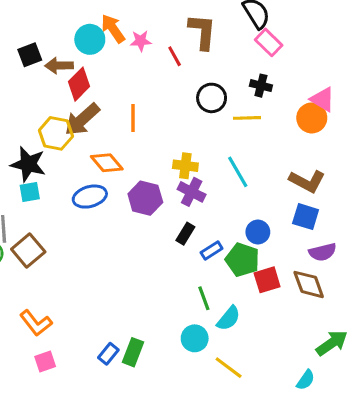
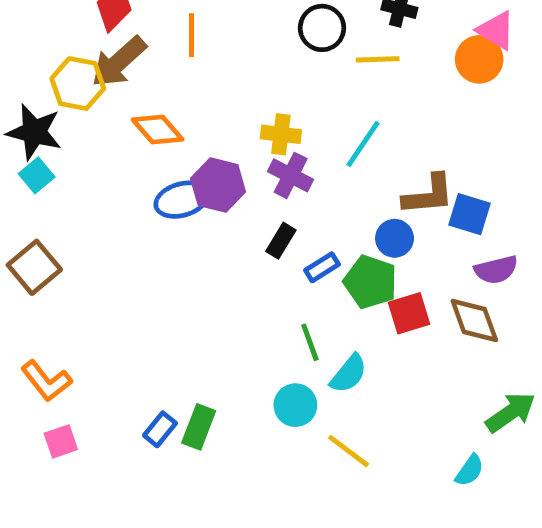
orange line: (133, 118) -> (191, 35), moved
cyan line: (238, 172) -> (363, 144), turned 64
brown L-shape: (307, 181) -> (428, 195), moved, turned -33
cyan square: (30, 192) -> (37, 175), turned -30
blue ellipse: (90, 197) -> (182, 200), moved

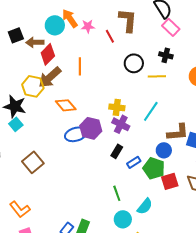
brown square: (34, 267) -> (33, 162), moved
green line: (310, 342) -> (117, 193), moved

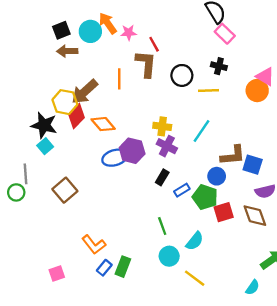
brown L-shape: (128, 20) -> (146, 64), moved
black square: (16, 35) -> (61, 30), moved
red diamond: (48, 54) -> (76, 116), moved
orange L-shape: (20, 209) -> (94, 245), moved

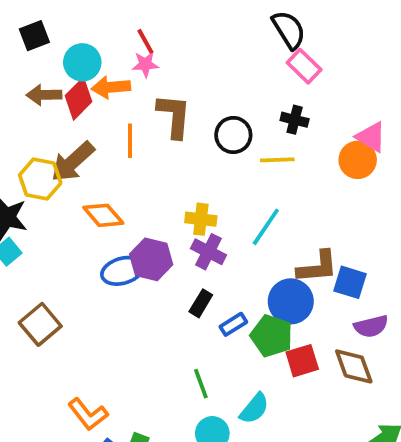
orange arrow: (108, 23) -> (111, 87), moved, turned -60
black square: (61, 30) -> (34, 36), moved
red line: (154, 44) -> (145, 41), moved
red diamond: (76, 116) -> (78, 99), moved
blue circle: (217, 176) -> (291, 301), size x1.5

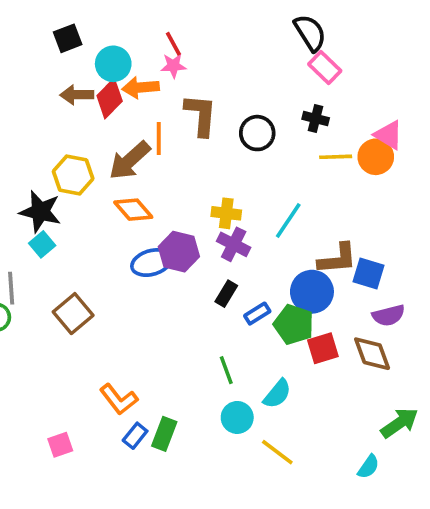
yellow line: (277, 160) -> (336, 157), moved
brown arrow: (73, 162) -> (130, 160), moved

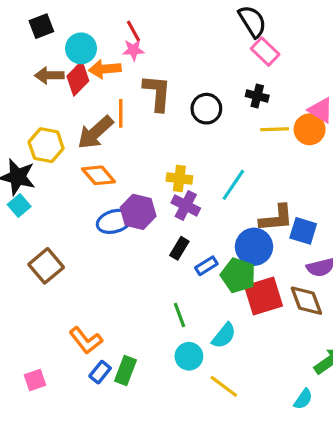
red square: (323, 348) -> (264, 296), size x1.4

